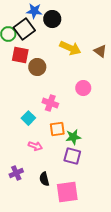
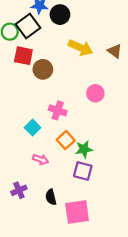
orange square: (57, 129) -> (66, 140), turned -35

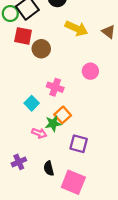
green star: (84, 149) -> (53, 124), moved
pink square: (77, 212) -> (73, 182), turned 30

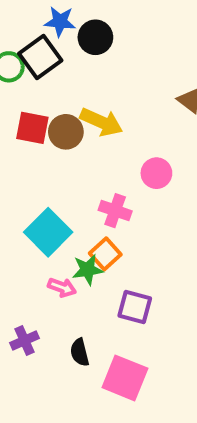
yellow arrow: (77, 28) -> (101, 122), moved
red square: (23, 36) -> (32, 128), moved
pink cross: (55, 87) -> (115, 211), moved
cyan square: (32, 103) -> (48, 232), size x1.6

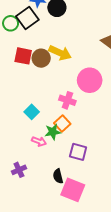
pink circle: (156, 173) -> (90, 80), size x1.5
cyan square: (48, 232) -> (32, 112), size x0.6
black semicircle: (80, 352) -> (58, 176), moved

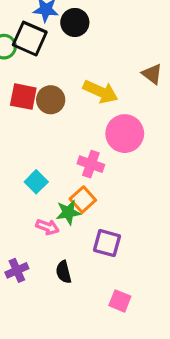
black square: (27, 18) -> (30, 39), turned -30
yellow arrow: (60, 53) -> (101, 92), moved
black semicircle: (58, 176) -> (64, 272), moved
pink square: (73, 190) -> (120, 301), moved, size x0.6

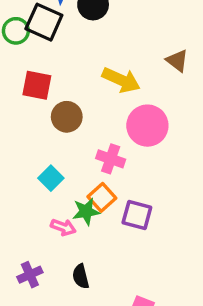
brown circle: (51, 100) -> (67, 117), moved
purple square: (107, 243) -> (137, 215), moved

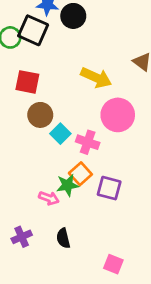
brown circle: (67, 117) -> (40, 115), moved
cyan square: (51, 178) -> (60, 134), moved

